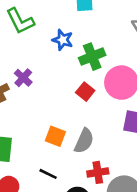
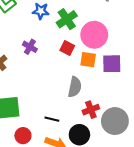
purple cross: (23, 78) -> (30, 47), moved
orange square: (55, 136) -> (88, 60), moved

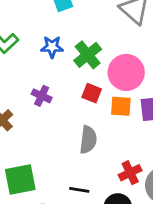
gray semicircle: (75, 87) -> (88, 140), moved

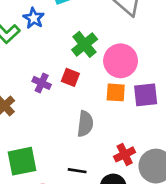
blue star: (52, 47) -> (34, 18), moved, turned 30
red square: (92, 93) -> (70, 77), moved

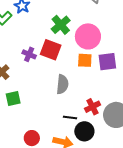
red square: (70, 77) -> (51, 50), size x1.5
green square: (22, 161) -> (13, 99), moved, size x0.7
black line: (77, 171) -> (70, 118), moved

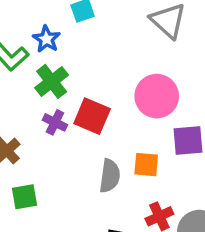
green cross: (61, 25) -> (52, 81), moved
orange square: (85, 60) -> (146, 165), moved

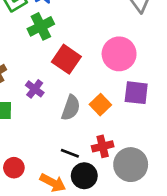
purple cross: (55, 122) -> (35, 89), moved
orange square: (146, 165) -> (100, 105), turned 30

